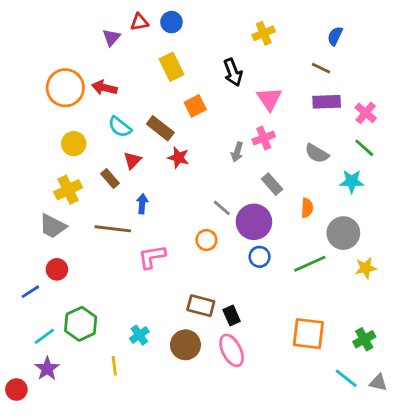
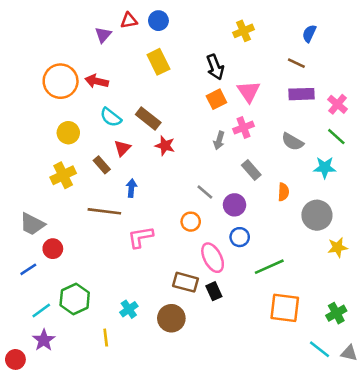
orange square: (195, 106) -> (216, 99), moved
purple circle: (254, 222) -> (234, 205), size x0.7
gray trapezoid: (53, 226) -> (32, 224), moved
green line: (310, 264) -> (269, 267), moved
pink ellipse: (232, 350) -> (213, 258), moved

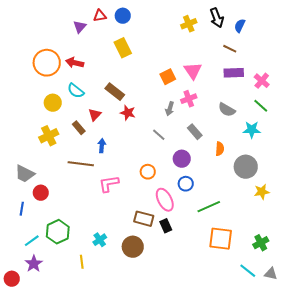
black arrow: (215, 67) -> (217, 18), moved
cyan semicircle: (111, 117) -> (76, 91), moved
gray line: (205, 192) -> (159, 135), moved
blue line: (28, 269) -> (22, 209), turned -48

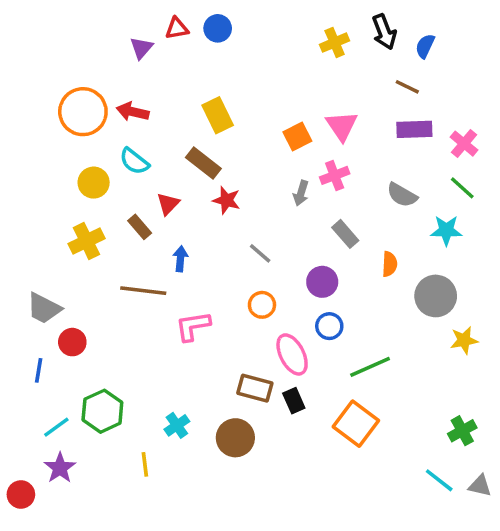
yellow rectangle: (123, 48) -> (218, 115), moved
gray line: (159, 135) -> (260, 253), moved
orange square: (221, 239) -> (356, 424), moved, turned 30

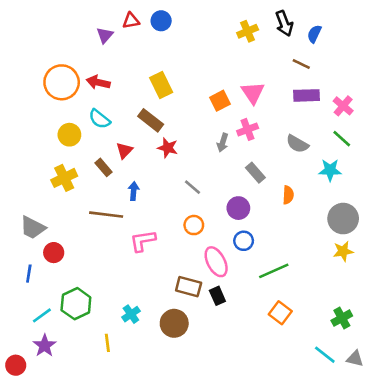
gray circle: (436, 296) -> (343, 219), moved
orange square: (356, 424) -> (280, 313), moved, size x0.7

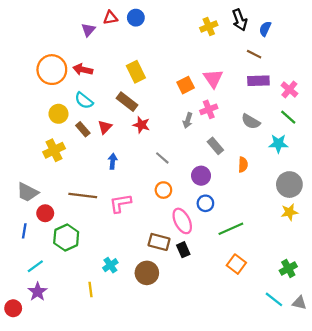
brown rectangle: (103, 167) -> (83, 129), moved
brown line: (106, 215) -> (83, 196), moved
green hexagon: (76, 304) -> (66, 238), moved

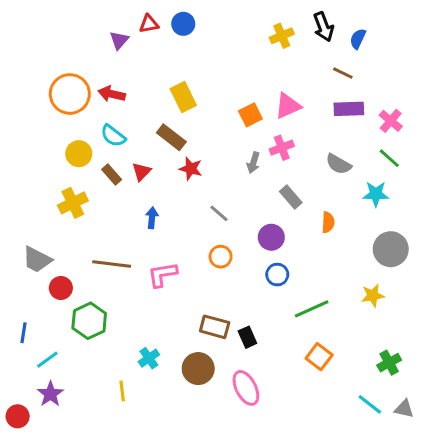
pink triangle: (213, 78) -> (288, 106), turned 40
yellow star: (289, 212) -> (373, 295), moved
pink ellipse: (182, 221) -> (246, 388), moved
blue line: (24, 231) -> (24, 333), moved

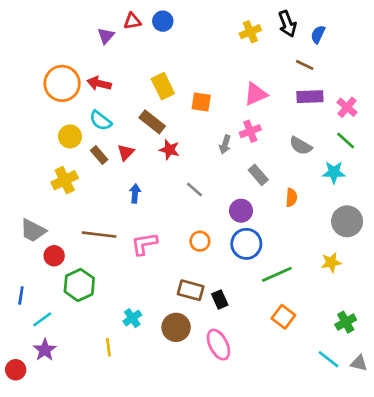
orange square: (250, 115) -> (201, 102), moved, turned 36
orange circle: (221, 257) -> (200, 241), moved
blue circle: (277, 275) -> (246, 244), size x1.5

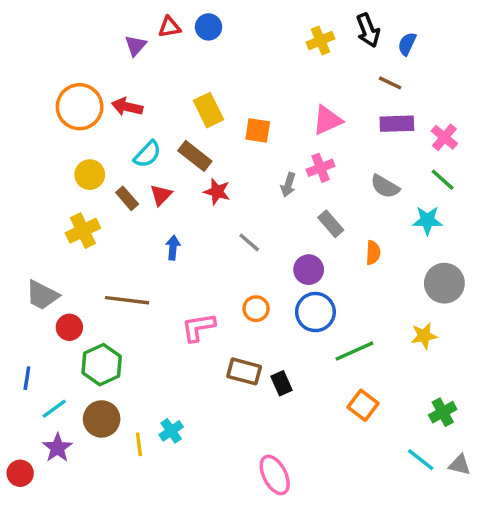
cyan semicircle: (100, 121) -> (147, 154), moved, turned -85
pink L-shape: (144, 244) -> (198, 327), moved
cyan cross: (132, 318) -> (171, 431), moved
brown circle: (176, 327) -> (102, 419), moved
pink ellipse: (218, 345) -> (275, 475), moved

